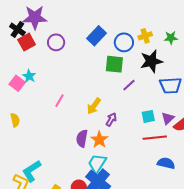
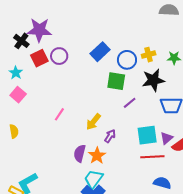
red square: (27, 42) -> (39, 58), moved
cyan star: (29, 76) -> (16, 73), moved
cyan square: (148, 116) -> (147, 135), size x1.5

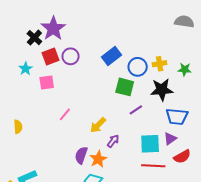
purple star: (39, 30) -> (53, 28), turned 30
pink square: (18, 95) -> (47, 82), moved, turned 35
purple triangle: (167, 138) -> (170, 139), moved

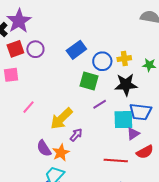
yellow arrow: (98, 125) -> (61, 119), size x1.4
cyan square: (150, 144) -> (123, 120), moved
purple semicircle: (81, 155) -> (44, 148), turned -54

